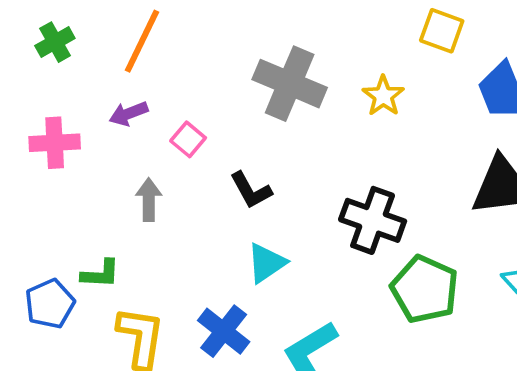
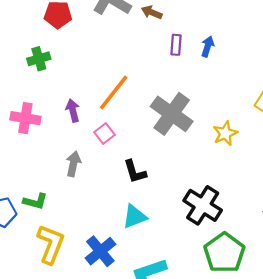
orange line: (142, 41) -> (114, 92), moved
purple arrow: (129, 114) -> (73, 111), turned 85

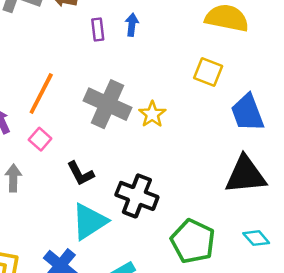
yellow star: (225, 133) -> (152, 114), moved
black cross: (203, 205) -> (137, 196), moved
cyan triangle: (135, 217) -> (89, 221), size x1.4

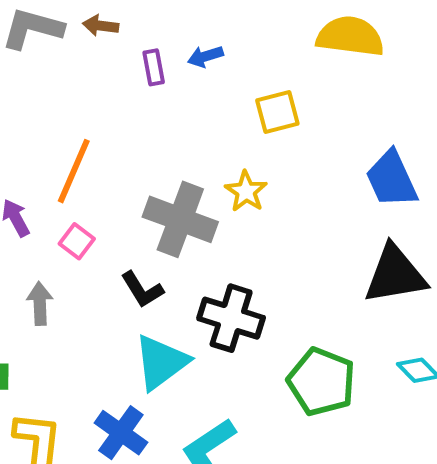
blue arrow: (132, 25) -> (205, 56), turned -110
yellow square: (208, 72) -> (277, 112), moved, turned -32
gray cross: (108, 104) -> (180, 219), moved

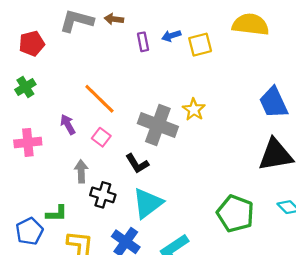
yellow square: (277, 112) -> (200, 45), moved
orange line: (74, 171) -> (99, 99), turned -69
black cross: (231, 318) -> (103, 195), moved, size x0.7

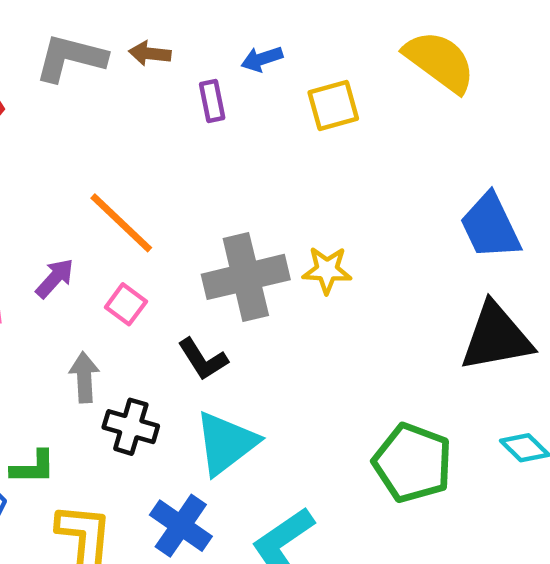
yellow semicircle: (251, 24) -> (440, 61), turned 30
blue arrow: (171, 36) -> (262, 59), moved
yellow star: (194, 110) -> (327, 270), moved, turned -30
purple arrow: (68, 124) -> (55, 278), turned 72
gray cross: (158, 125) -> (246, 277), turned -33

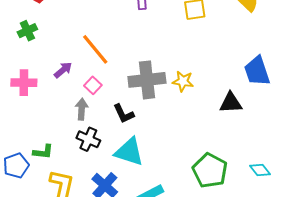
black triangle: (496, 337) -> (231, 103), moved, size x0.7
gray arrow: (84, 377) -> (82, 109), moved
cyan triangle: (226, 443) -> (129, 152), turned 48

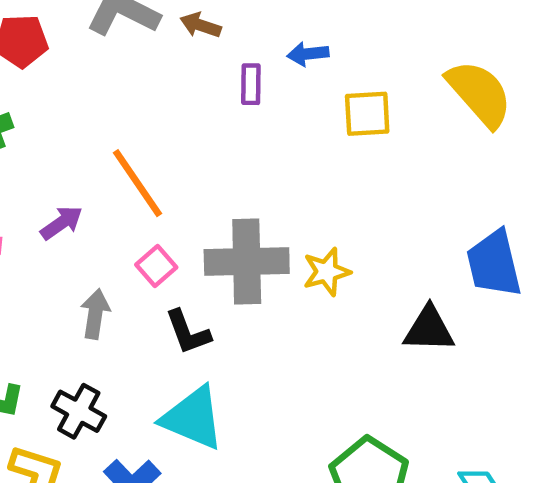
yellow star: (183, 81) -> (327, 272), turned -30
pink square: (93, 85) -> (156, 266), moved
black cross: (88, 139) -> (79, 411), moved

